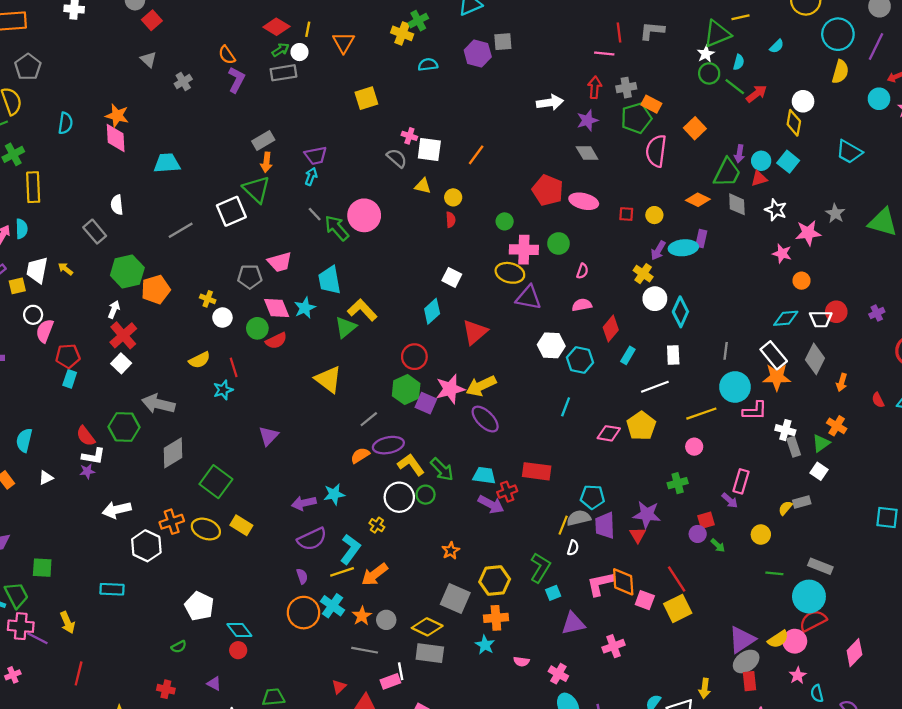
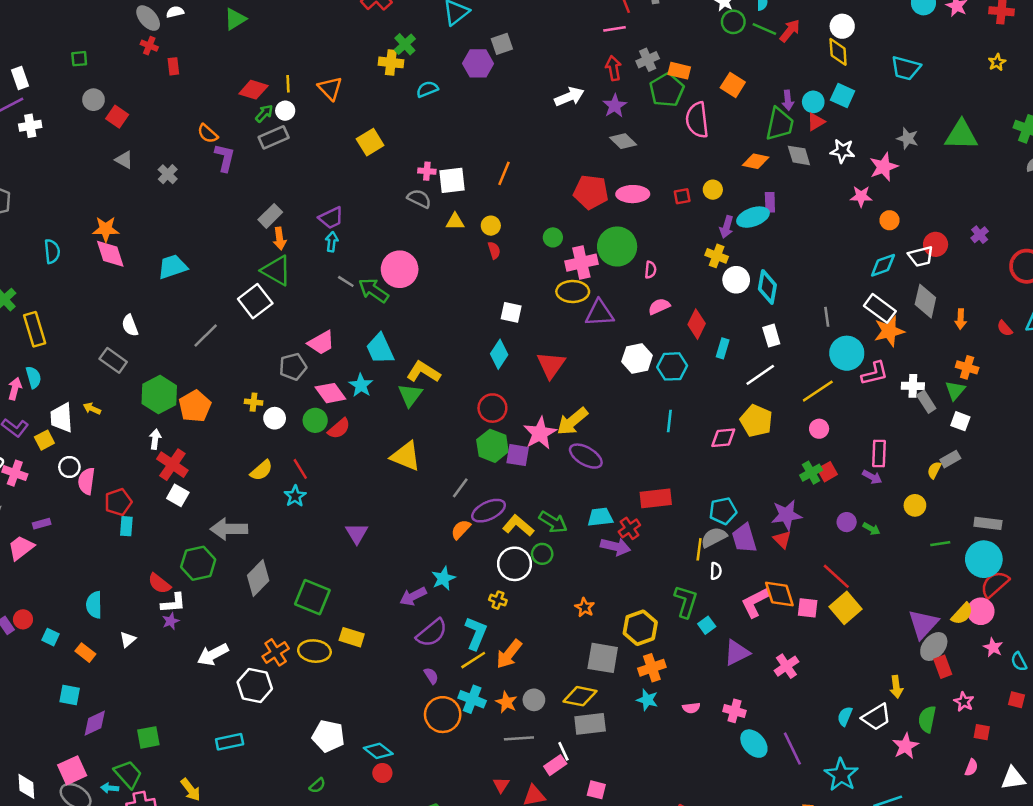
green circle: (558, 243) -> (617, 247), size x1.6
red square: (706, 520) -> (827, 472), moved

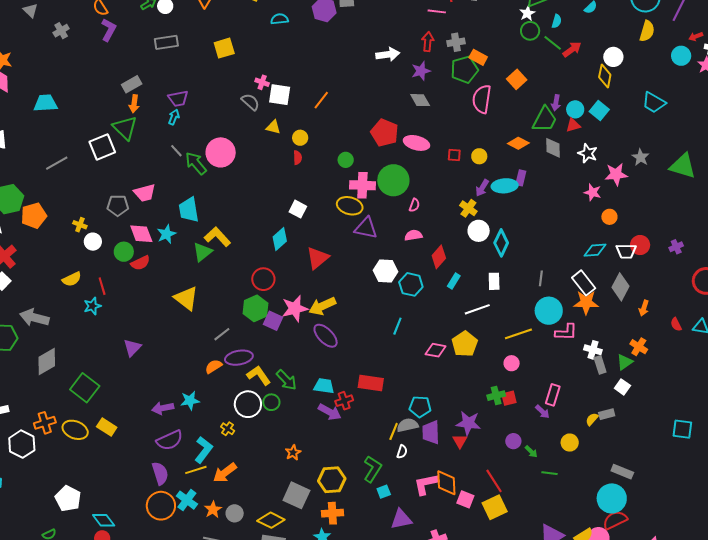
gray rectangle: (274, 137) -> (166, 42), moved
green line: (940, 544) -> (550, 473), moved
purple semicircle: (431, 676) -> (160, 473), size x1.6

